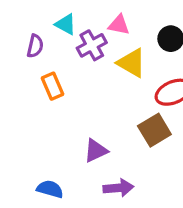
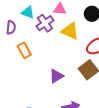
purple triangle: (96, 151) -> (56, 76), moved

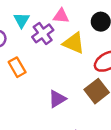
cyan triangle: (28, 12) -> (21, 20), turned 40

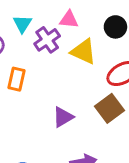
orange rectangle: (17, 67) -> (16, 79), turned 42

